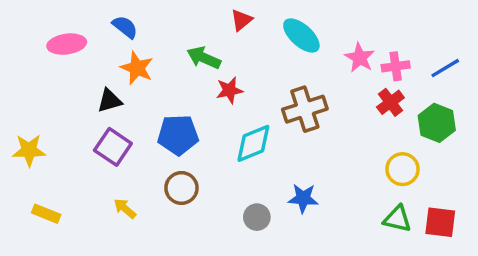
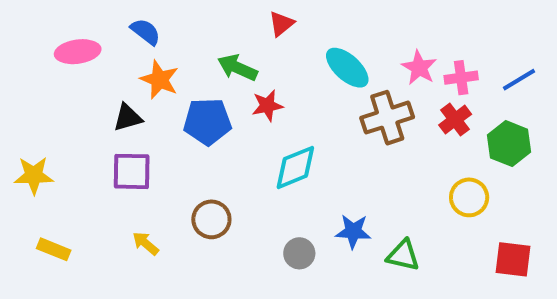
cyan ellipse: (301, 35) -> (347, 68), moved
brown cross: (305, 109) -> (387, 118), moved
blue pentagon: (178, 135) -> (207, 122), moved
purple square: (113, 147) -> (132, 171), turned -33
green triangle: (397, 219) -> (403, 255), moved

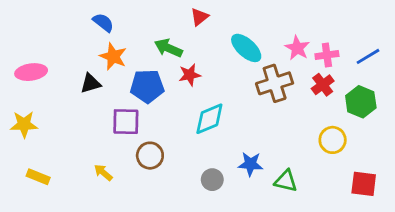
pink ellipse: (78, 52) -> (31, 72), moved
purple square: (132, 171) -> (126, 122), moved

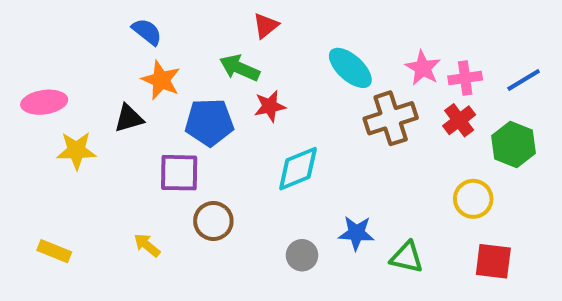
red triangle: (200, 17) -> (266, 26), moved
yellow star: (24, 124) -> (76, 150), moved
red square: (364, 184) -> (493, 261), moved

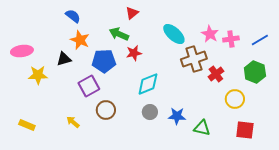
red cross: (459, 120) -> (216, 74), moved
purple square: (179, 173) -> (89, 86), turned -30
gray circle: (302, 255) -> (150, 112), moved

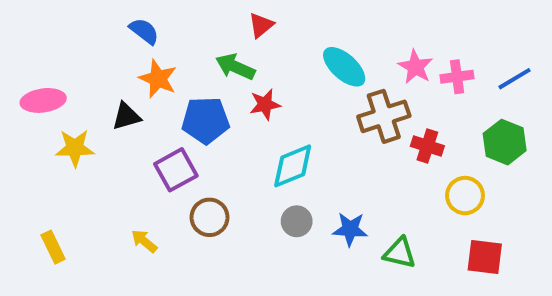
red cross: (216, 74) -> (427, 146), turned -35
yellow rectangle: (27, 125) -> (53, 247), turned 42

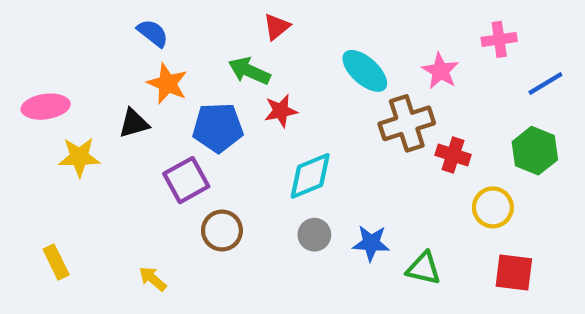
pink cross: (457, 77) -> (499, 39), moved
yellow arrow: (144, 241) -> (153, 279), moved

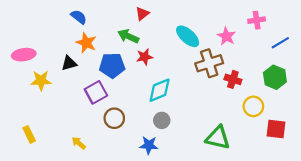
blue star: (371, 243) -> (149, 145), moved
green triangle: (424, 268) -> (218, 138), size x1.4
red square: (514, 272) -> (276, 129), moved

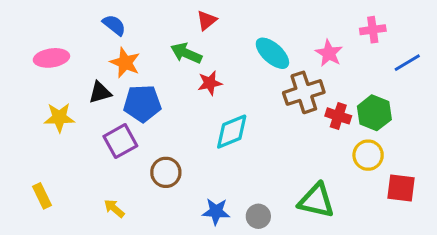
pink ellipse: (24, 55) -> (51, 58), moved
blue pentagon: (112, 65) -> (142, 103), moved
green hexagon: (275, 77) -> (374, 113), moved
purple square: (96, 92) -> (120, 141), moved
gray circle: (162, 120) -> (258, 216), moved

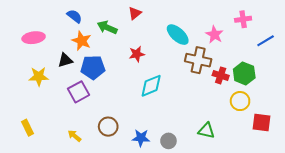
green arrow: (186, 53) -> (107, 27), moved
brown cross: (304, 92) -> (198, 60), turned 30
brown circle: (166, 172) -> (108, 127), moved
green triangle: (316, 201) -> (206, 131), size x0.7

